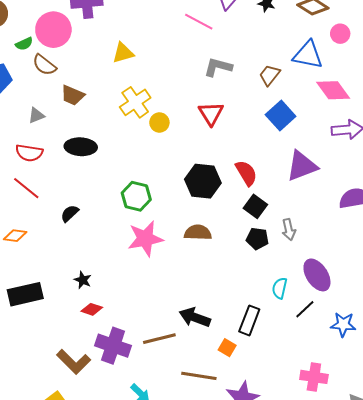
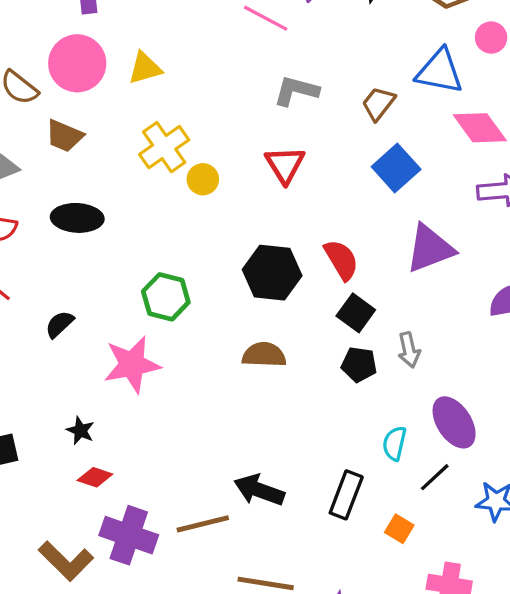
pink circle: (53, 30) -> (77, 63), moved
pink star: (145, 239) -> (132, 364), moved
orange square: (227, 348) -> (399, 529), moved

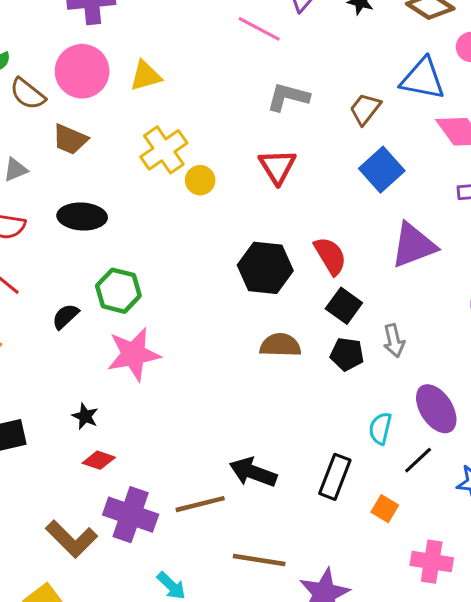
green hexagon: (166, 297) -> (118, 291), moved
brown semicircle: (264, 355) -> (280, 345), moved

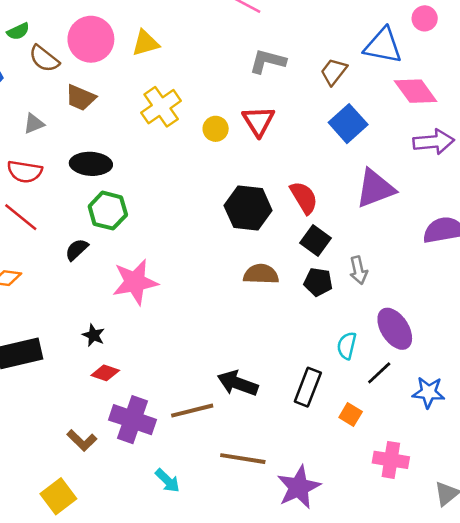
yellow circle: (200, 180) -> (216, 129), moved
green hexagon: (118, 291) -> (108, 211), moved
brown L-shape: (71, 539) -> (82, 440), size x0.7

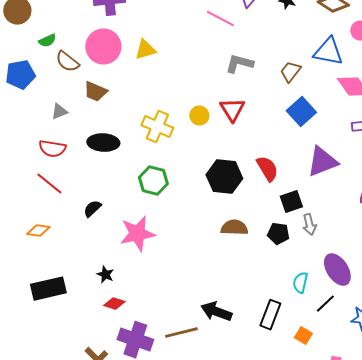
yellow cross: (161, 107) -> (157, 127), moved, turned -32
green hexagon: (108, 211) -> (153, 181), moved
black square: (316, 240) -> (291, 202), moved, turned 35

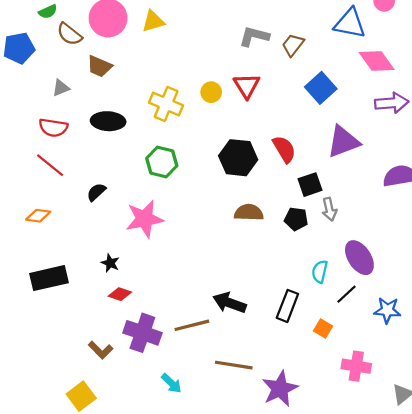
brown trapezoid: (290, 72) -> (293, 45), moved

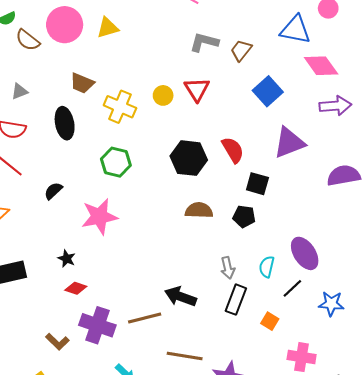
brown trapezoid: (99, 66) -> (82, 83), moved
black ellipse: (108, 121) -> (65, 123), turned 76
black square: (310, 185) -> (257, 184), turned 35
gray arrow: (329, 209) -> (228, 268), moved

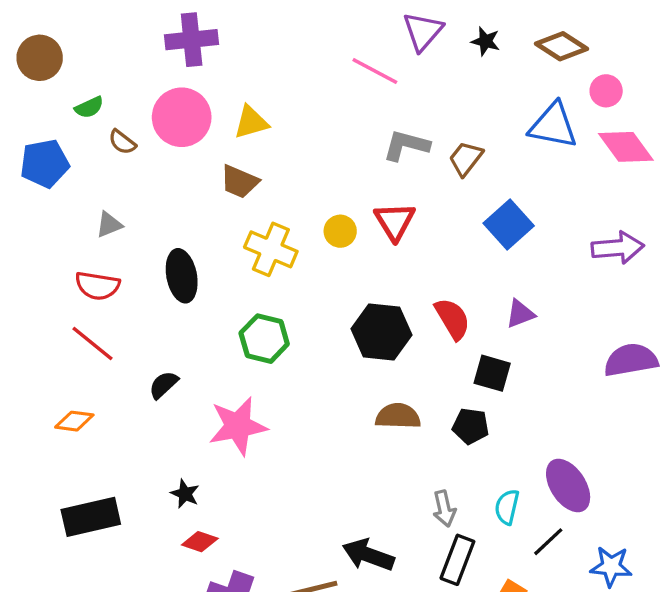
brown semicircle: (28, 40) -> (122, 142), size x0.7
pink diamond: (321, 66) -> (626, 147), moved
brown trapezoid: (82, 83) -> (239, 182), moved
purple triangle: (289, 143) -> (520, 314), moved, size x0.6

